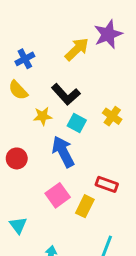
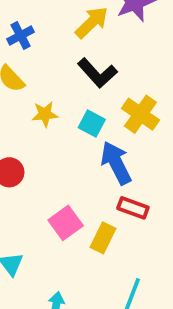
black L-shape: (66, 94) -> (97, 73), moved
yellow cross: (112, 116) -> (140, 114), size x1.4
blue arrow: (63, 152) -> (116, 163), moved

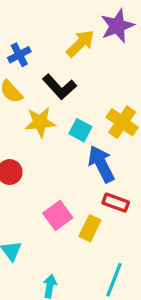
black L-shape: (97, 73) -> (59, 87), moved
yellow star: (45, 114) -> (40, 122), size x1.4

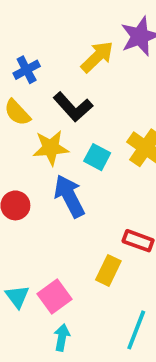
blue arrow: (101, 164) -> (69, 196), moved
pink square: (58, 215) -> (54, 297), moved

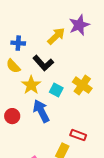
blue cross: (27, 70) -> (18, 43), turned 32
yellow star: (51, 148) -> (31, 85), turned -30

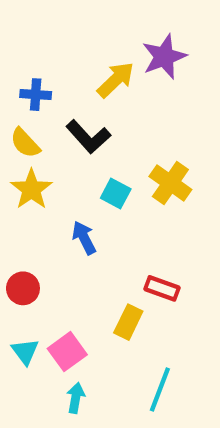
yellow star: (31, 85) -> (31, 189), moved
blue arrow: (41, 111) -> (84, 238), size x0.7
red circle: (12, 116) -> (23, 288), moved

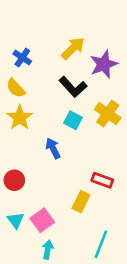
purple star: (164, 57) -> (104, 64), moved
blue cross: (36, 95) -> (22, 58), turned 30
black L-shape: (88, 137) -> (73, 87), moved

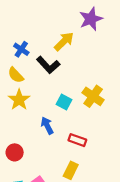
purple star: (104, 64) -> (91, 19), moved
black L-shape: (73, 87) -> (48, 65), moved
red rectangle: (102, 180) -> (77, 140), moved

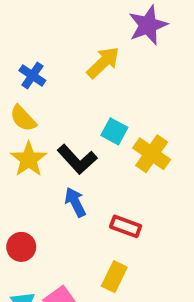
black L-shape: (48, 65) -> (77, 159), moved
cyan square: (64, 102) -> (114, 131), moved

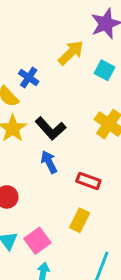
blue cross: (32, 75) -> (29, 77), moved
cyan square: (114, 131) -> (104, 70), moved

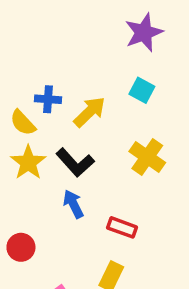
yellow arrow: (71, 53) -> (90, 112), moved
blue cross: (29, 77) -> (48, 99), turned -30

